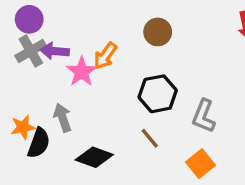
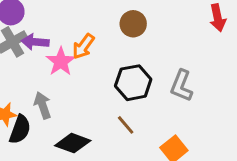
gray L-shape: (204, 116) -> (181, 86), moved

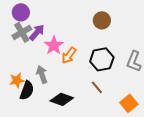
purple arrow: (35, 42) -> (37, 32), turned 126
orange arrow: (83, 46) -> (69, 55), moved

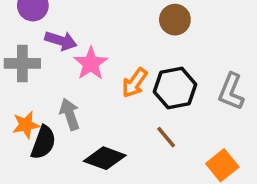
gray cross: (22, 32) -> (22, 63), moved, turned 30
purple arrow: (37, 32) -> (61, 41), turned 66
orange arrow: (69, 55) -> (135, 83), moved

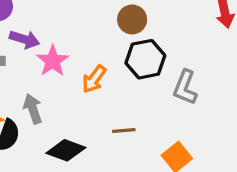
black hexagon: (175, 88) -> (145, 59), moved
brown line: (166, 137) -> (124, 130), turned -55

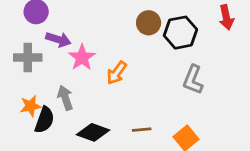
black hexagon: (145, 59) -> (180, 33), moved
brown line: (124, 130) -> (142, 130), moved

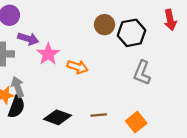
orange arrow: (117, 73) -> (78, 67), turned -108
gray arrow: (65, 98) -> (18, 87), moved

